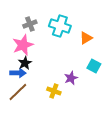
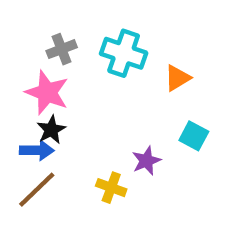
pink star: (23, 45) -> (47, 93), turned -30

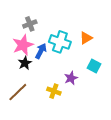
cyan cross: (124, 53) -> (60, 42), moved
pink star: (47, 93) -> (23, 45), turned 30
blue arrow: (37, 150) -> (41, 51), moved, turned -63

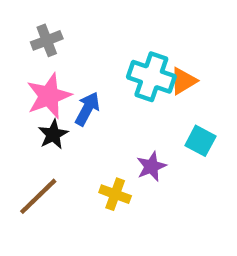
gray cross: (30, 24) -> (47, 40), moved
cyan cross: (60, 42) -> (151, 77), moved

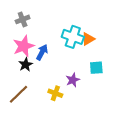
cyan square: (200, 141) -> (96, 68), turned -32

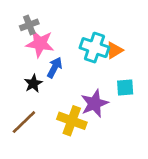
pink star: (24, 46) -> (40, 44), moved, turned 30
purple star: (73, 80) -> (94, 103), size x1.5
yellow cross: (55, 93) -> (72, 121), size x1.5

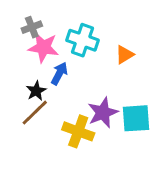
cyan cross: (94, 48) -> (83, 40), moved
cyan square: (125, 87) -> (136, 118), moved, size x1.5
brown line: (24, 122) -> (35, 113), moved

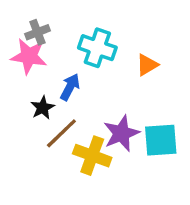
pink star: (43, 47) -> (29, 56), moved
brown line: (35, 113) -> (61, 133), moved

